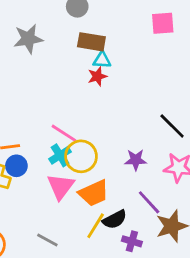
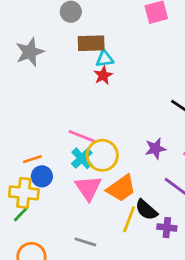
black semicircle: (115, 220) -> (146, 210), turned 80

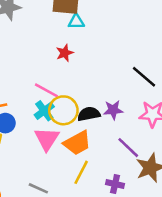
red star: (103, 75) -> (65, 53), moved
black semicircle: (146, 210) -> (89, 114), moved, turned 120

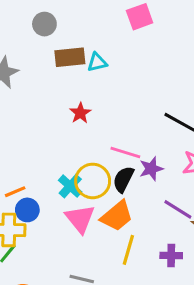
cyan triangle: (76, 22) -> (97, 62), moved
pink line: (46, 90) -> (125, 153), moved
black semicircle: (89, 114) -> (123, 179), turned -40

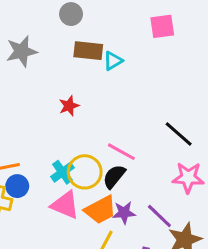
cyan triangle: (97, 62) -> (113, 61), turned -30
red star: (80, 113) -> (69, 106), moved
purple star: (151, 169) -> (124, 213), moved
pink triangle: (80, 219) -> (65, 205), turned -40

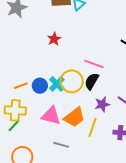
blue circle: (17, 186) -> (40, 86), moved
pink triangle: (65, 205) -> (51, 116), moved
orange trapezoid: (100, 210) -> (74, 117), moved

